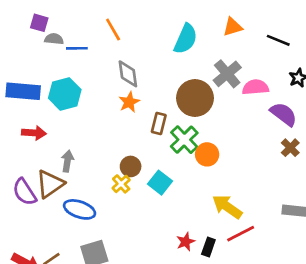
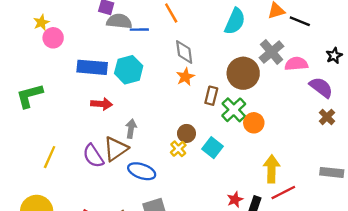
gray semicircle: (54, 39) -> (119, 21), size x1.5
black line: (278, 40) -> (300, 21), moved
yellow arrow: (227, 207) -> (272, 169), turned 56

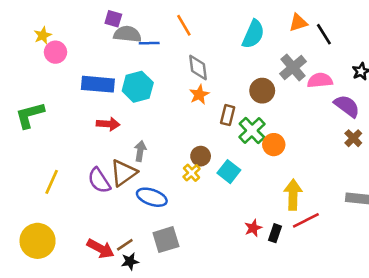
black line: (300, 21) -> (324, 34), turned 36
brown circle: (243, 73) -> (262, 91), size x0.7

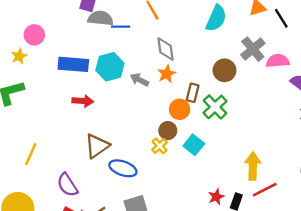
yellow star: (43, 35) -> (19, 56), moved
orange circle: (274, 145) -> (180, 109), moved
gray arrow: (140, 151) -> (139, 80), moved, turned -72
purple semicircle: (99, 181) -> (67, 185), moved

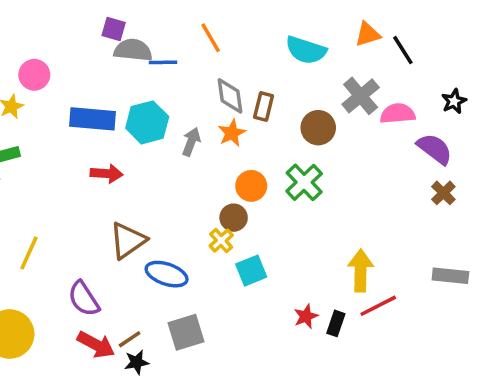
cyan semicircle: (216, 18) -> (306, 50), turned 84
gray arrow: (139, 80) -> (191, 142), turned 84
brown rectangle: (193, 93) -> (264, 107), moved
cyan square: (194, 145) -> (251, 271), moved, turned 30

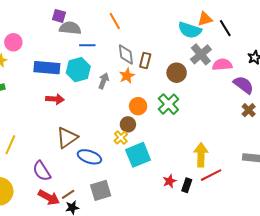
cyan semicircle: (306, 50) -> (190, 30), moved
blue line: (163, 62) -> (87, 45), moved
cyan square: (251, 271) -> (138, 155), size x1.4

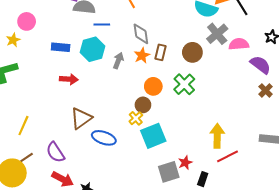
brown rectangle: (145, 61) -> (160, 52), moved
blue rectangle: (47, 68) -> (61, 47), size x0.7
black rectangle: (187, 185) -> (203, 179), moved
gray square: (101, 190) -> (169, 172), moved
brown line: (68, 194) -> (27, 157), moved

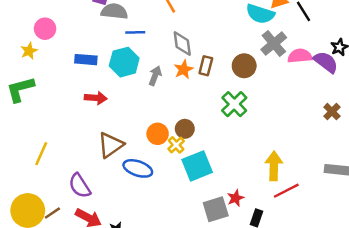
purple semicircle: (260, 65) -> (326, 62), moved
orange circle: (153, 86) -> (158, 134), moved
brown line: (27, 157) -> (52, 213), moved

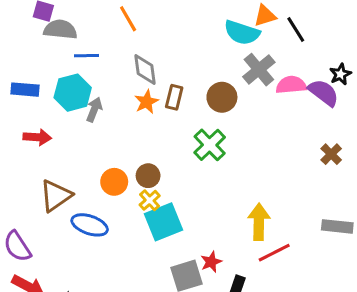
gray arrow: (155, 76) -> (94, 110), moved
yellow cross: (176, 145) -> (150, 200), moved

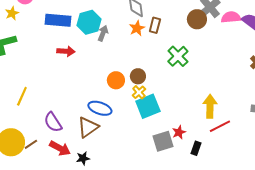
blue rectangle: (25, 90) -> (58, 20), size x1.4
brown circle: (222, 97) -> (197, 19), moved
brown triangle: (56, 196) -> (88, 127), moved

